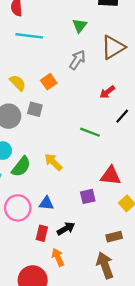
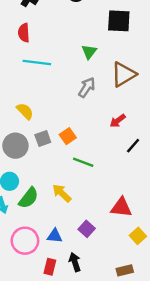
orange square: (49, 82) -> (68, 136), moved
gray square: (35, 109) -> (43, 139), turned -35
green line: (90, 132) -> (83, 162), moved
purple square: (88, 196) -> (87, 229), moved, turned -35
black arrow: (66, 229) -> (75, 262), turned -78

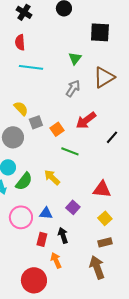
red arrow: (118, 121) -> (86, 120), moved, size x1.5
gray square: (43, 139) -> (36, 122), moved
yellow square: (138, 236) -> (105, 218), moved

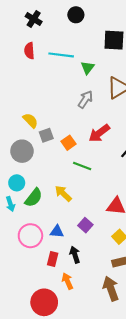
cyan line: (31, 67) -> (61, 55), moved

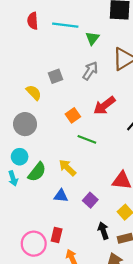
gray square: (46, 135) -> (55, 76), moved
blue triangle: (57, 231) -> (61, 196), moved
pink circle: (30, 236) -> (34, 244), moved
black arrow: (75, 255) -> (103, 231), moved

